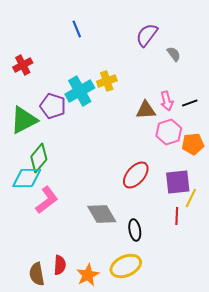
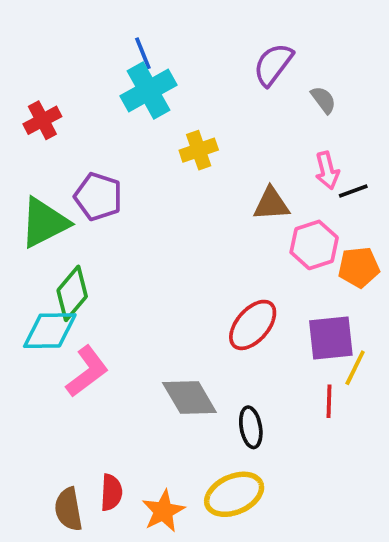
cyan cross: (80, 91) -> (148, 90), moved
pink arrow: (167, 101) -> (327, 171), moved

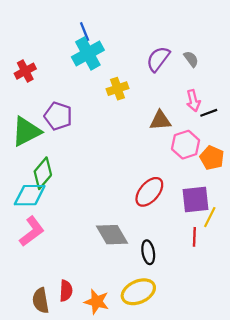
purple semicircle: (273, 64) -> (158, 59), moved
orange pentagon: (359, 267) -> (212, 158), turned 30
pink L-shape: (87, 371) -> (32, 231), moved
orange star: (163, 511) -> (97, 302), turned -30

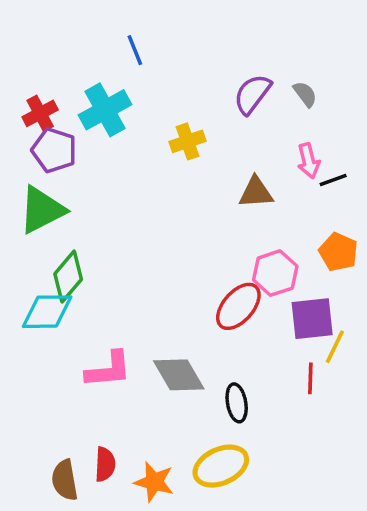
cyan cross: (88, 53) -> (105, 110), moved
purple pentagon: (58, 116) -> (54, 150), moved
pink hexagon: (186, 145) -> (275, 273), moved
pink L-shape: (32, 231) -> (109, 370), moved, turned 32

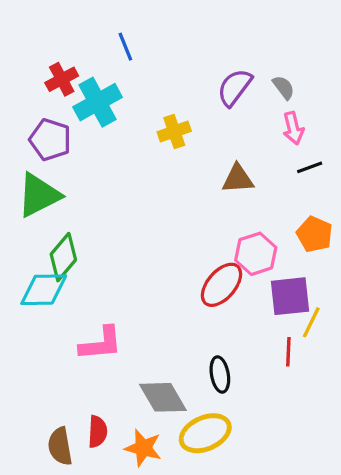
red cross: (40, 113) -> (62, 79), moved
pink arrow: (309, 161) -> (293, 128), moved
gray diamond: (179, 375) -> (163, 397), moved

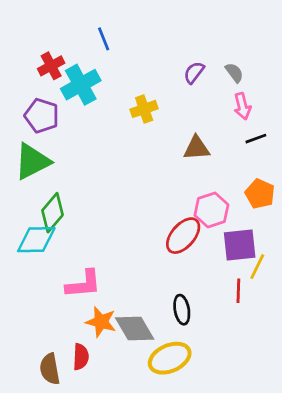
purple semicircle: (235, 87) -> (194, 73), size x0.7
orange star: (143, 448) -> (101, 322), moved

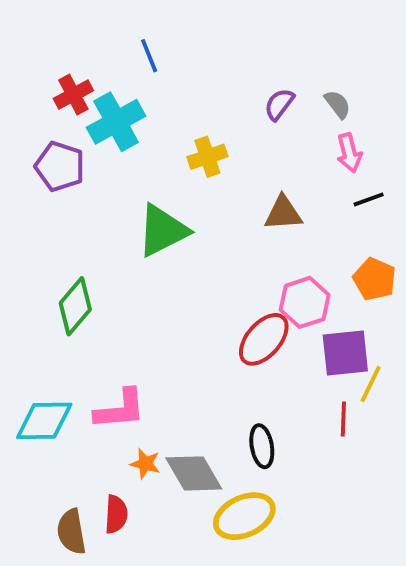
green triangle: (32, 161) -> (163, 231), moved
cyan diamond: (36, 240) -> (44, 421), moved
orange star: (101, 322) -> (145, 464), size x0.7

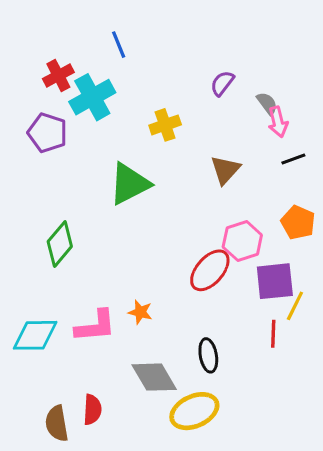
gray semicircle: (338, 104) -> (267, 103), moved
brown triangle: (283, 213) -> (225, 170), turned -44
orange star: (145, 464) -> (140, 312), moved

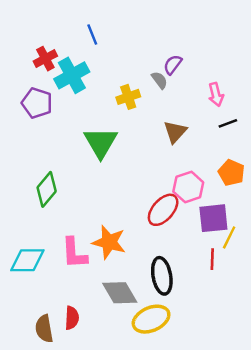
gray semicircle: (267, 103) -> (159, 80), moved
green triangle: (129, 184) -> (101, 143), turned -33
orange star: (140, 312) -> (109, 242), size x1.8
pink L-shape: (95, 326) -> (74, 253), turned 92
black ellipse: (208, 355) -> (162, 276), size x1.4

